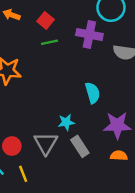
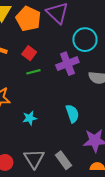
purple cross: (89, 34) -> (67, 64), turned -30
cyan star: (66, 122) -> (30, 118), moved

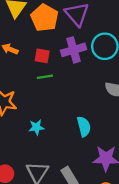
red square: (29, 53) -> (42, 56), turned -32
purple cross: (67, 64) -> (74, 50), moved

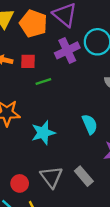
red square: (42, 56) -> (28, 61), moved
cyan star: (36, 127) -> (43, 133), size x1.5

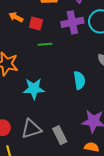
cyan semicircle: (90, 124) -> (79, 80), moved
gray triangle: (51, 177) -> (31, 129), turned 35

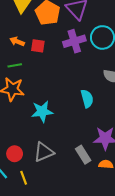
green line: (45, 44) -> (15, 65), moved
gray rectangle: (60, 135) -> (83, 155), moved

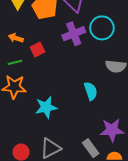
red square: (38, 46) -> (38, 50), moved, turned -32

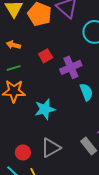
purple cross: (74, 34) -> (71, 67), moved
red square: (38, 50) -> (46, 56), moved

